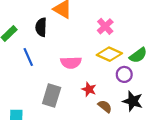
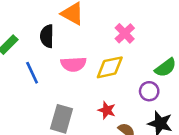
yellow diamond: (109, 54) -> (110, 67), moved, turned -35
pink semicircle: (71, 63) -> (73, 64), moved

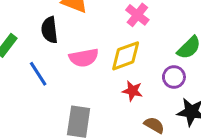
red star: (107, 110) -> (132, 91), moved

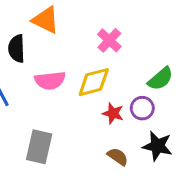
red star: (132, 91) -> (113, 113), moved

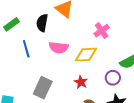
red star: (113, 113) -> (81, 82), moved

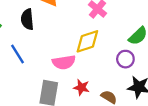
pink semicircle: (59, 48) -> (64, 62), moved
red star: (81, 82) -> (81, 87), moved

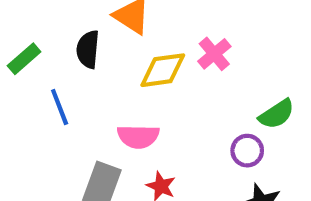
yellow diamond: (87, 41) -> (163, 70), moved

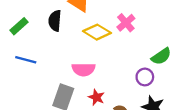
yellow diamond: (163, 70) -> (97, 32), turned 40
blue line: (60, 107) -> (26, 60), moved, turned -54

